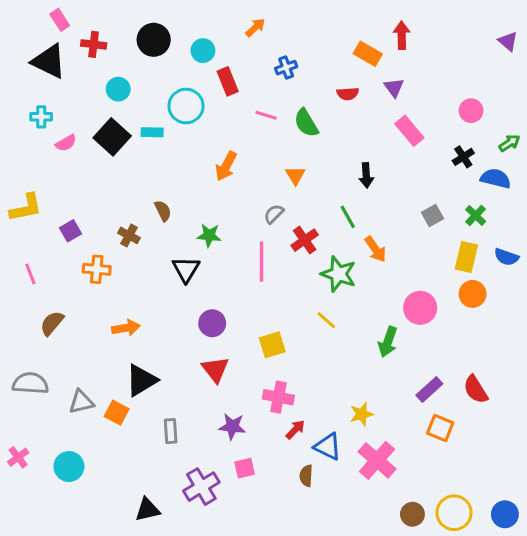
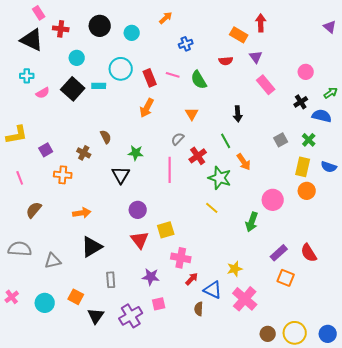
red rectangle: (228, 81) -> (150, 78), moved
yellow square: (272, 345) -> (166, 230), moved
orange square: (117, 413) -> (76, 297), moved
black triangle: (147, 510) -> (96, 316), moved, turned -42

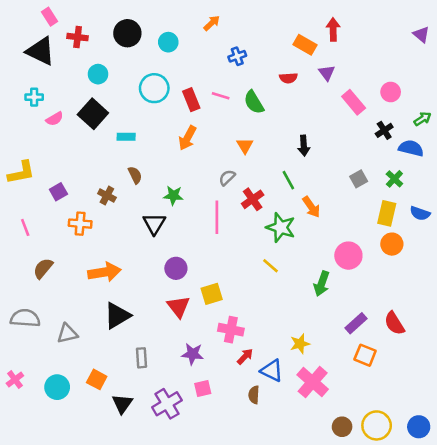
pink rectangle: (266, 85) -> (354, 102), moved
cyan rectangle: (99, 86) -> (126, 137), moved
orange arrow: (82, 213) -> (104, 272), size x1.4

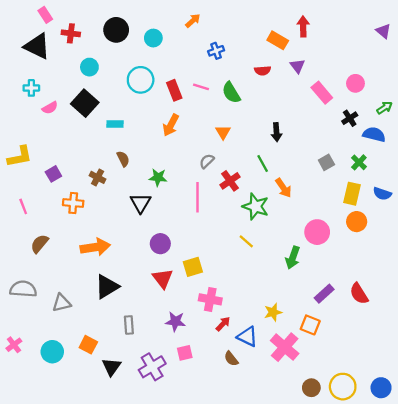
orange square: (365, 355) -> (310, 325), moved
brown semicircle: (254, 395) -> (231, 359), turned -42

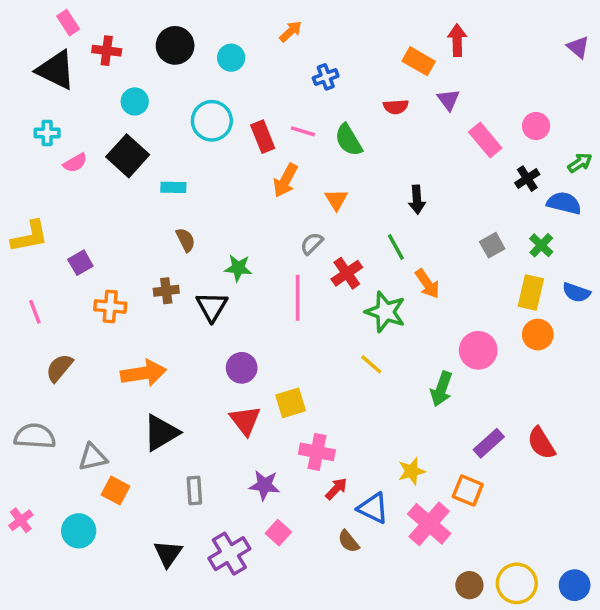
orange arrow: (171, 125) -> (285, 180), moved
brown cross: (98, 177) -> (166, 291), moved, turned -35
orange square: (88, 345) -> (115, 491), moved
pink square: (185, 353) -> (278, 533), turned -35

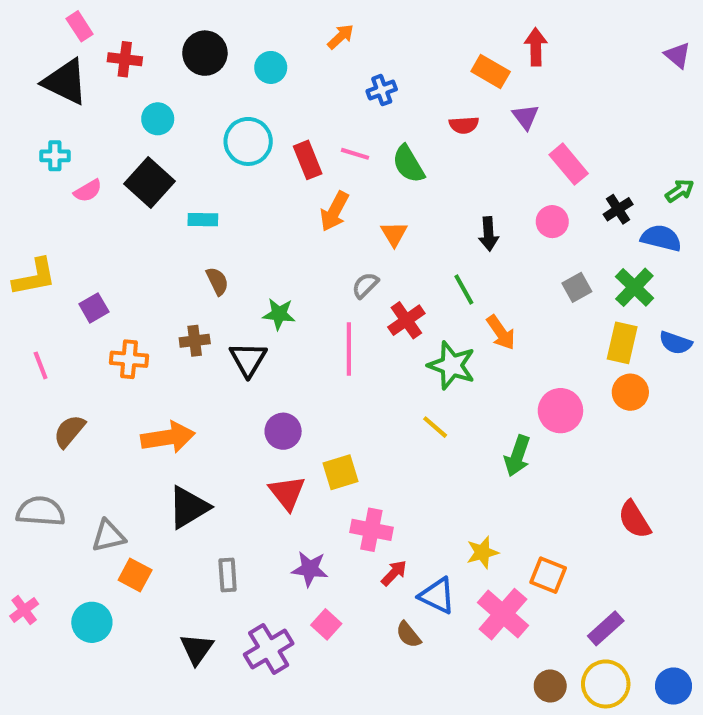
pink circle: (536, 126) -> (552, 222), moved
green cross: (541, 245) -> (634, 287), size x1.4
purple rectangle: (489, 443) -> (606, 628), moved

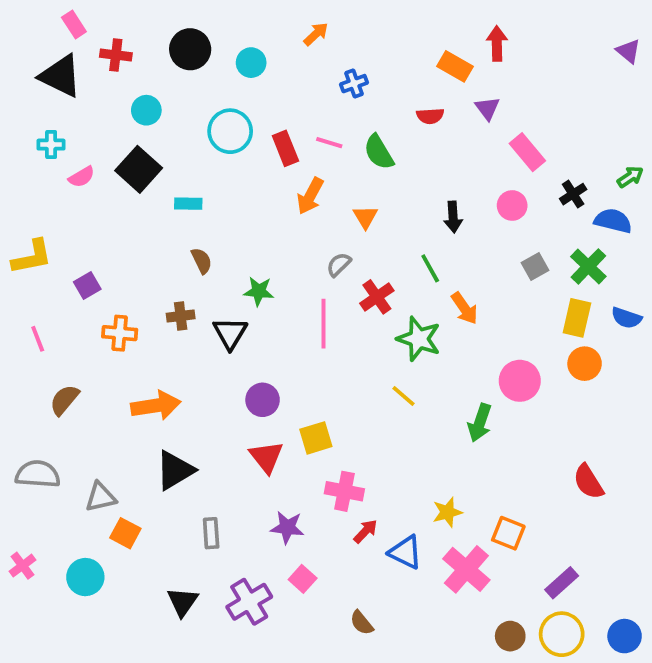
brown semicircle: (408, 635) -> (362, 623), moved

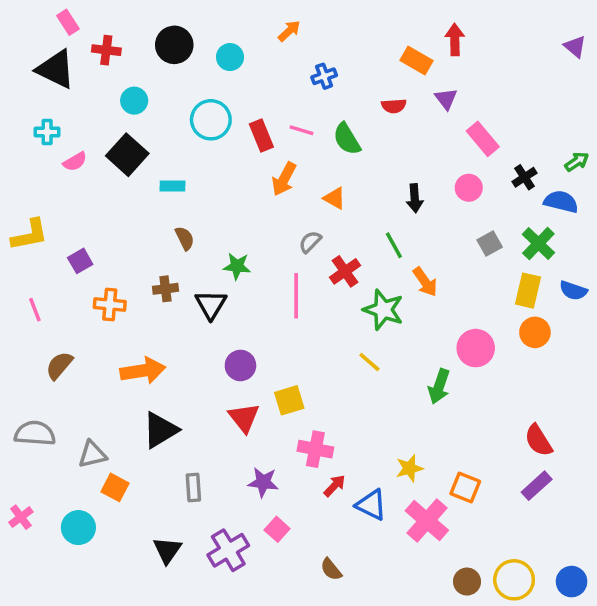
orange triangle: (365, 217) -> (335, 198), turned -30
purple rectangle: (562, 583) -> (537, 486), moved

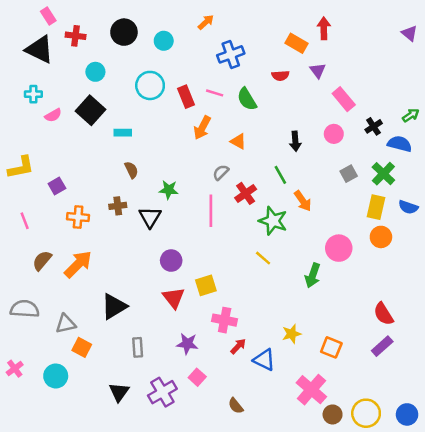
blue cross: (324, 76) -> (231, 54), size x1.5
orange arrow: (143, 371) -> (78, 264), moved, turned -36
pink cross: (427, 521) -> (311, 390), moved

